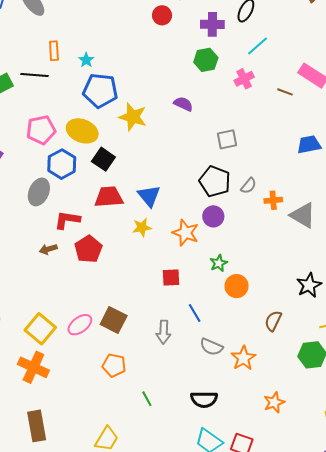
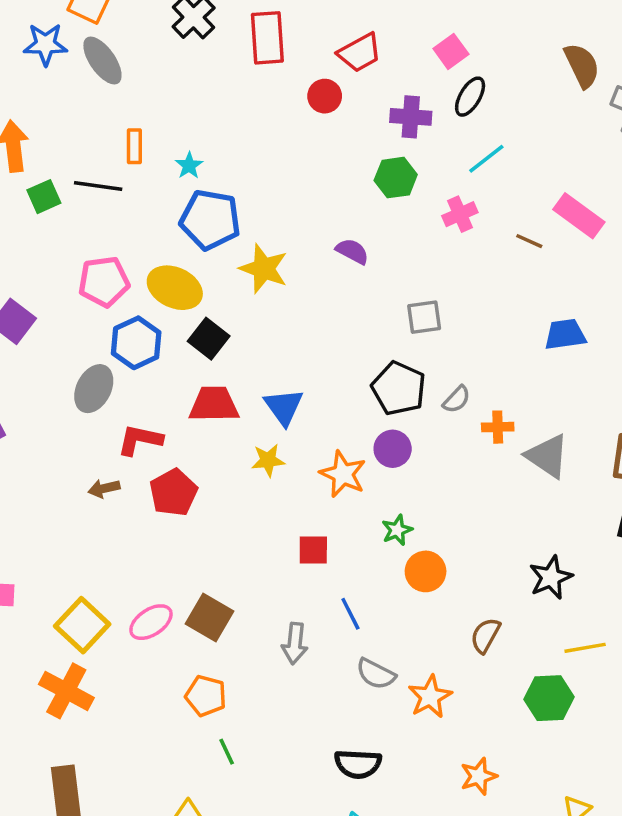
green line: (147, 399) -> (227, 752), moved

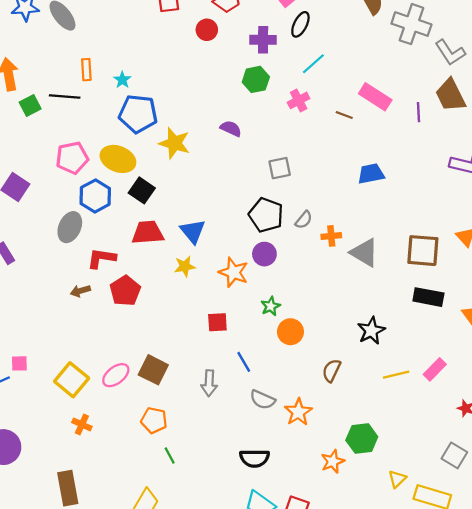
orange cross: (66, 691) -> (82, 424), moved, size x0.6
green hexagon: (549, 698) -> (362, 438), moved

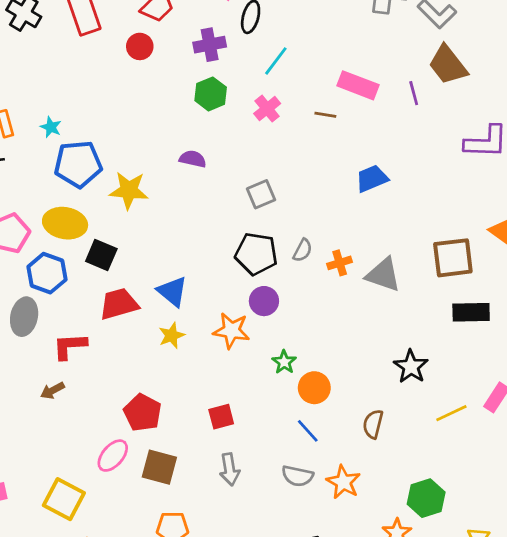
red pentagon: (125, 291) -> (143, 413), moved
red square: (217, 322) -> (221, 417), moved
blue line: (244, 362) -> (308, 431), moved
pink ellipse: (116, 375) -> (113, 456), moved

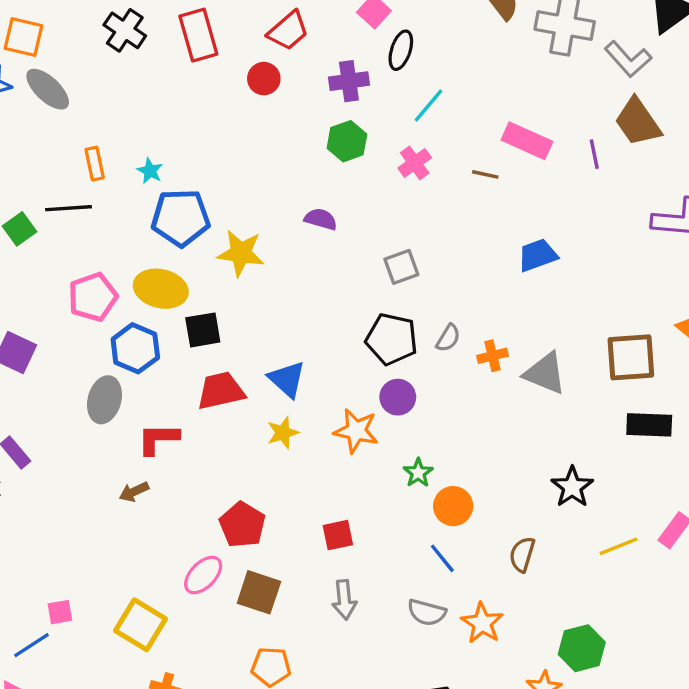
black square: (101, 255) -> (203, 330), turned -36

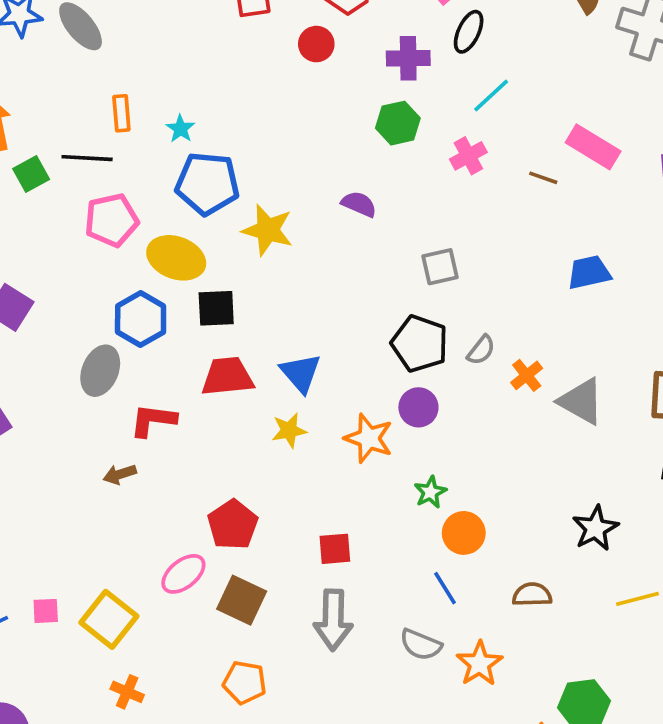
pink pentagon: (93, 297) -> (112, 220), moved
orange cross: (492, 356) -> (527, 375), turned -32
brown semicircle: (522, 554) -> (532, 595), turned 64
gray arrow: (344, 600) -> (333, 620), size x1.4
pink square: (60, 612) -> (46, 611), moved

